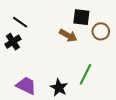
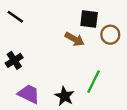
black line: (20, 22) -> (15, 17), moved
black cross: (13, 42) -> (14, 60), moved

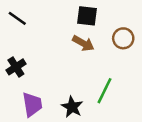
black square: (89, 19) -> (87, 16), moved
purple trapezoid: (29, 94) -> (32, 104), turned 55

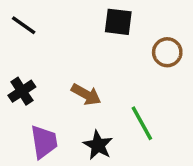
brown arrow: (83, 43) -> (86, 94), moved
green line: (105, 91) -> (142, 123), turned -55

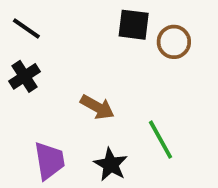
brown circle: (167, 52) -> (174, 42), moved
black cross: (22, 91) -> (24, 76), moved

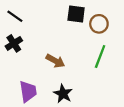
green line: (160, 140) -> (100, 57), moved, turned 50

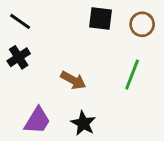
brown circle: (99, 24) -> (142, 24), moved
purple trapezoid: (28, 91) -> (37, 120), turned 40

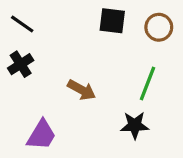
black star: (83, 123) -> (135, 125), moved, turned -30

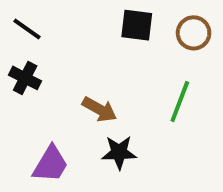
black cross: (21, 64) -> (25, 78), turned -30
black star: (135, 125) -> (119, 152), moved

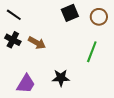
black square: (137, 25) -> (70, 13), turned -30
brown arrow: (99, 109) -> (37, 43), moved

